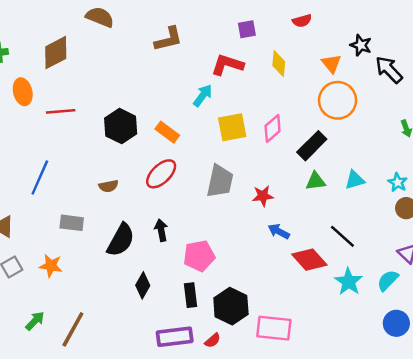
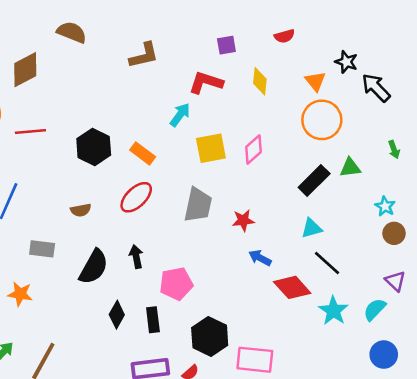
black rectangle: (312, 146) -> (314, 180), moved
cyan triangle: (355, 180) -> (312, 228), moved
green triangle: (315, 181) -> (350, 168), moved
black rectangle: (191, 295) -> (153, 320), moved

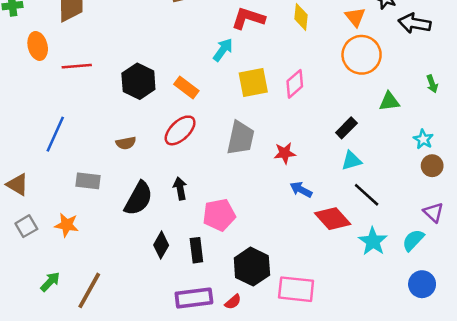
black arrow: (376, 88) -> (414, 23), turned -36
black rectangle: (314, 180) -> (346, 128), moved, size x0.7

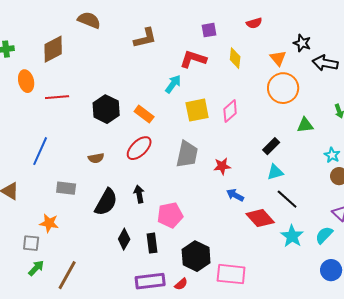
gray square: (26, 226) -> (31, 243), moved, turned 36

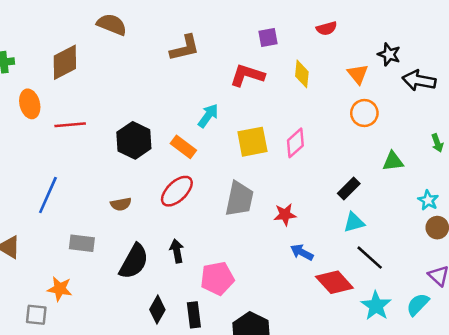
cyan arrow: (173, 84) -> (208, 116), moved
orange circle: (283, 88) -> (364, 113), size x0.7

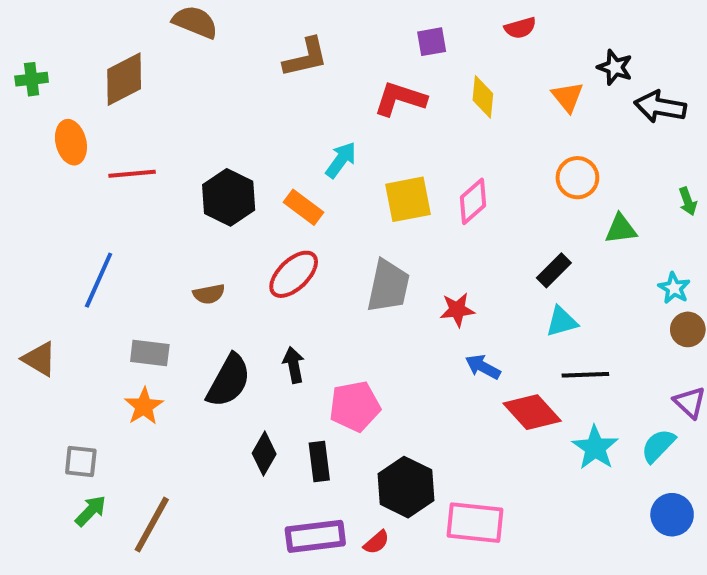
orange circle: (364, 113) -> (577, 178), moved
black line: (370, 258) -> (585, 375), turned -44
orange star: (60, 289) -> (144, 406), moved, turned 30

